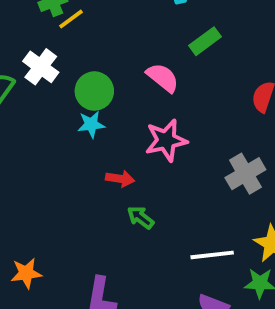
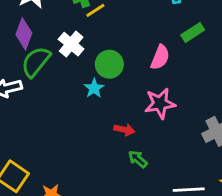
pink semicircle: (163, 78) -> (160, 57), turned 70
cyan star: (91, 124) -> (94, 88), moved, turned -30

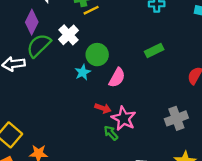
green rectangle: (193, 32) -> (154, 50), moved
pink semicircle: (160, 57) -> (117, 78), moved
pink star: (160, 103) -> (124, 118), moved, turned 30

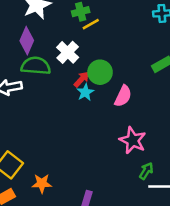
green semicircle: (39, 46) -> (36, 66), turned 52
red arrow: (103, 108) -> (81, 79), moved, turned -63
green arrow: (111, 133) -> (146, 171), moved, turned 77

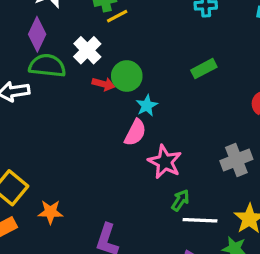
red arrow: (81, 79) -> (104, 84), turned 60
cyan star: (85, 92) -> (147, 106), moved
pink semicircle: (123, 96) -> (135, 133), moved

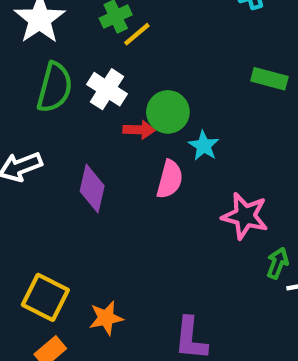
purple diamond: (37, 34) -> (92, 189), moved
green semicircle: (47, 66) -> (55, 87), moved, turned 111
green rectangle: (204, 69) -> (269, 79), turned 55
pink semicircle: (135, 133) -> (170, 179), moved

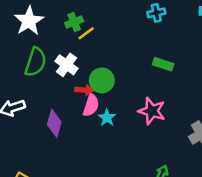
cyan star: (204, 146) -> (107, 118), moved
pink semicircle: (170, 179) -> (91, 105), moved
pink star: (245, 216) -> (152, 111), moved

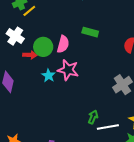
pink semicircle: (91, 105) -> (63, 44), moved
pink star: (152, 111) -> (68, 70), moved

